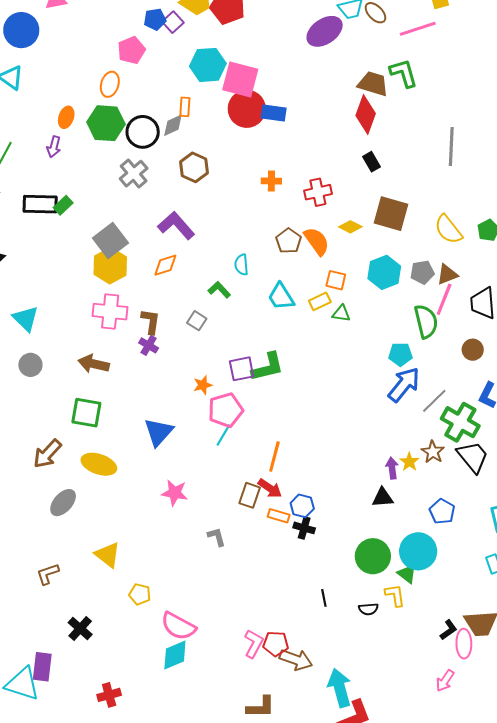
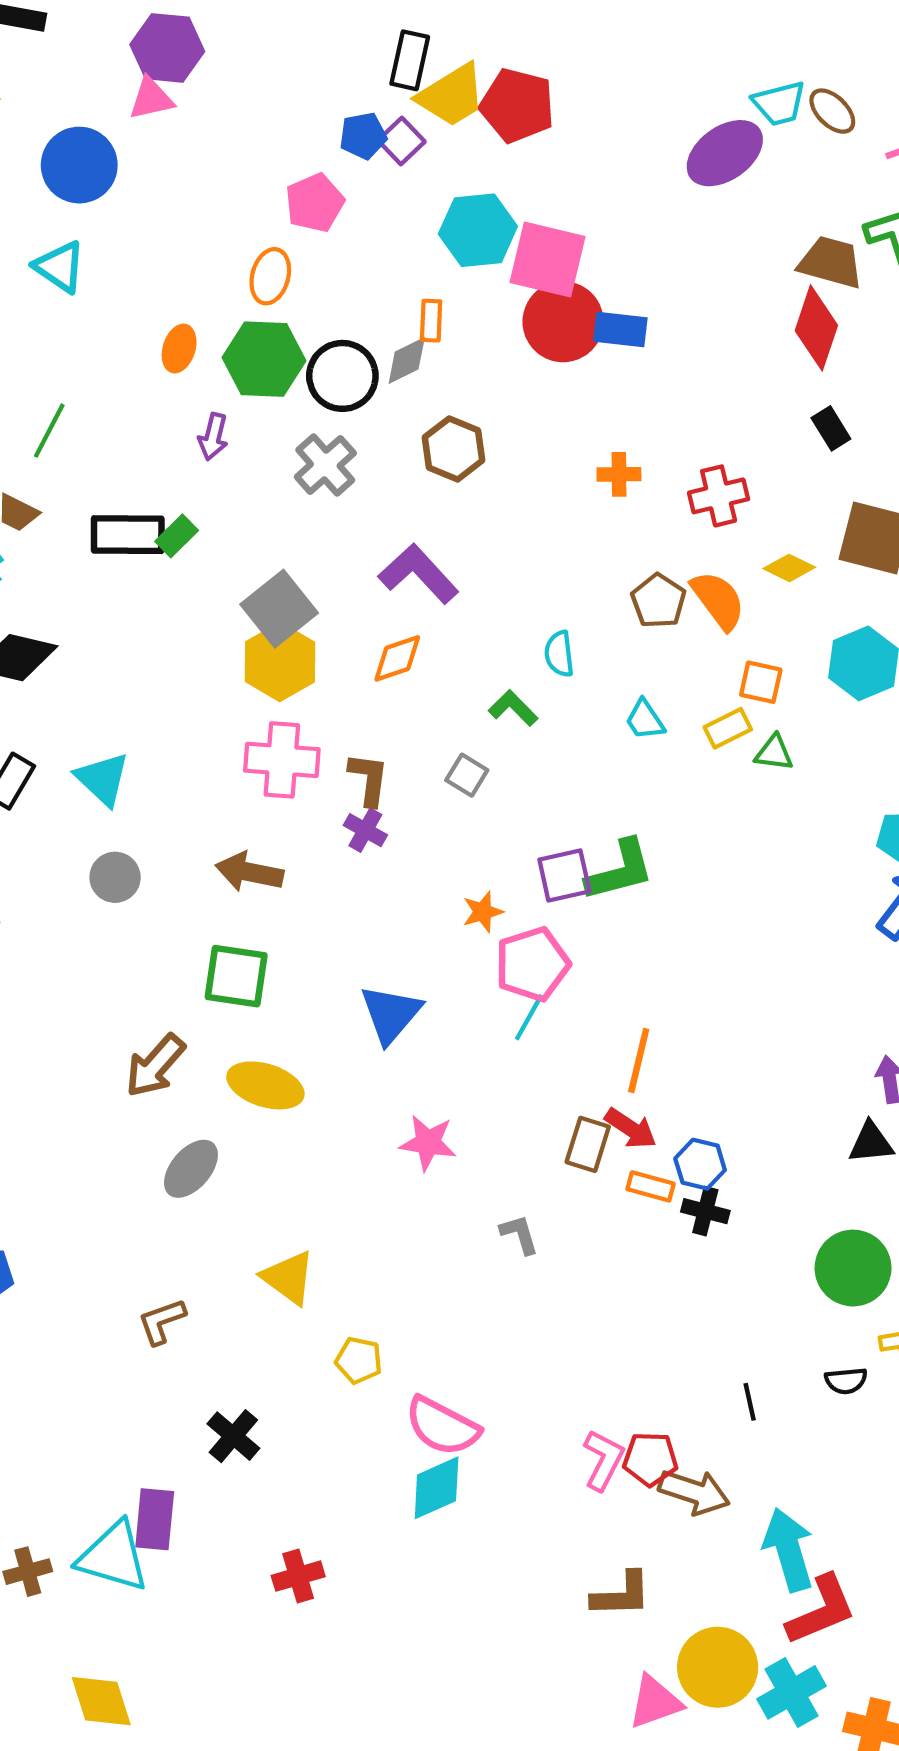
purple arrow: (54, 147) -> (213, 437), moved
cyan trapezoid: (281, 297) -> (645, 720), size x0.7
black line: (324, 598) -> (750, 1402), moved

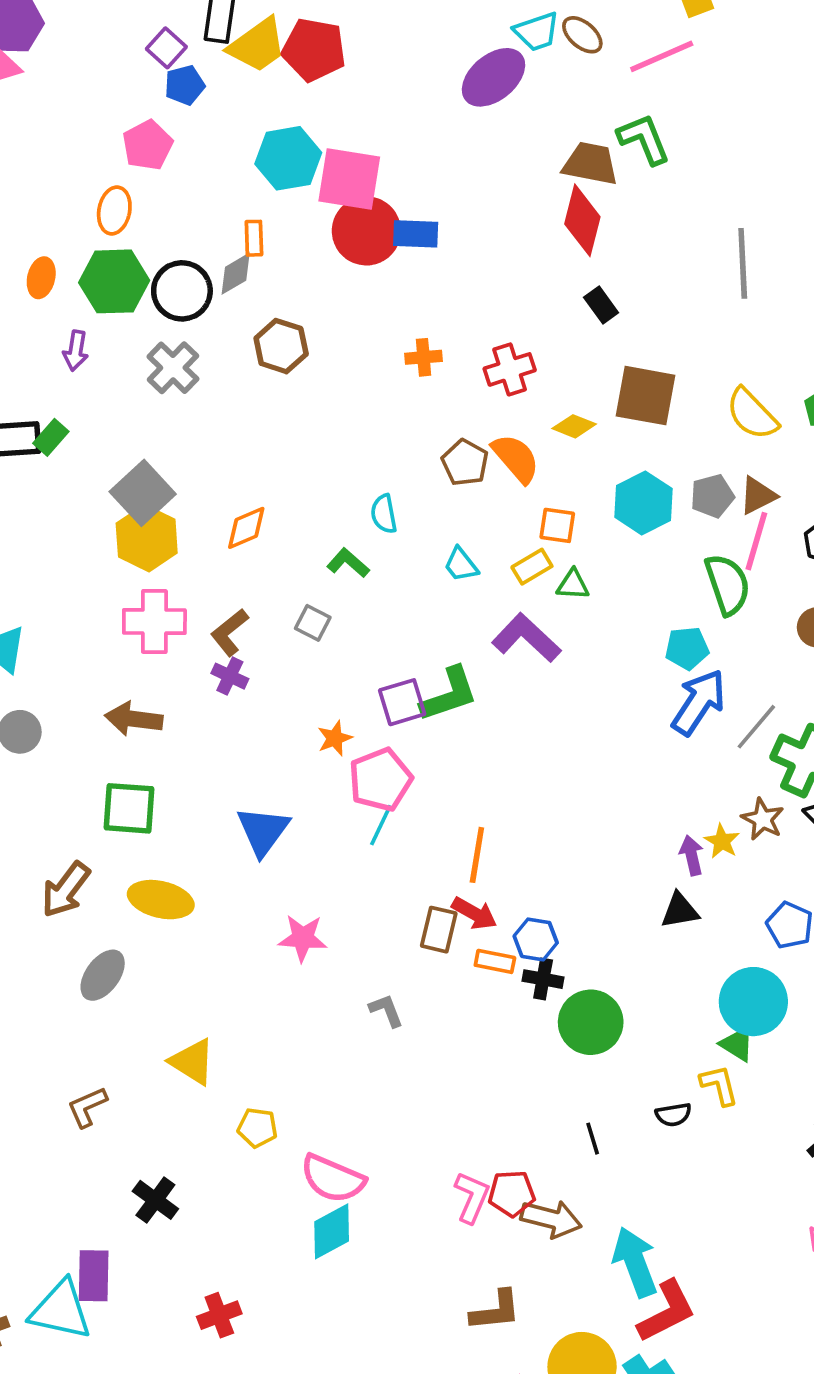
purple square: (401, 141) -> (166, 48), moved
purple L-shape: (418, 574) -> (526, 638), moved
brown L-shape: (369, 779) -> (230, 632), turned -132
green circle: (853, 1268) -> (591, 1022), moved

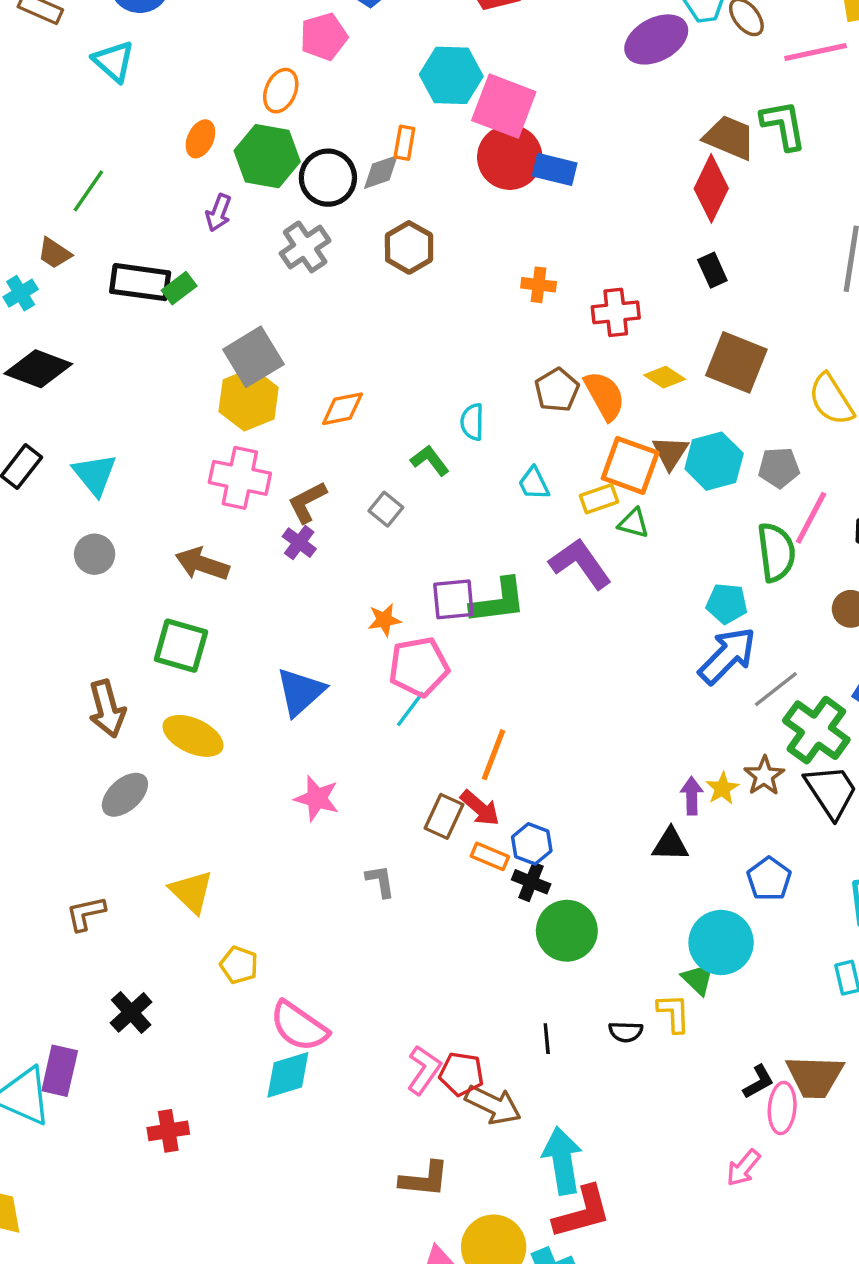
brown triangle: (758, 496) -> (670, 453), moved, turned -42
orange square: (557, 525) -> (630, 465), size x1.6
brown arrow: (66, 890) -> (107, 709), turned -64

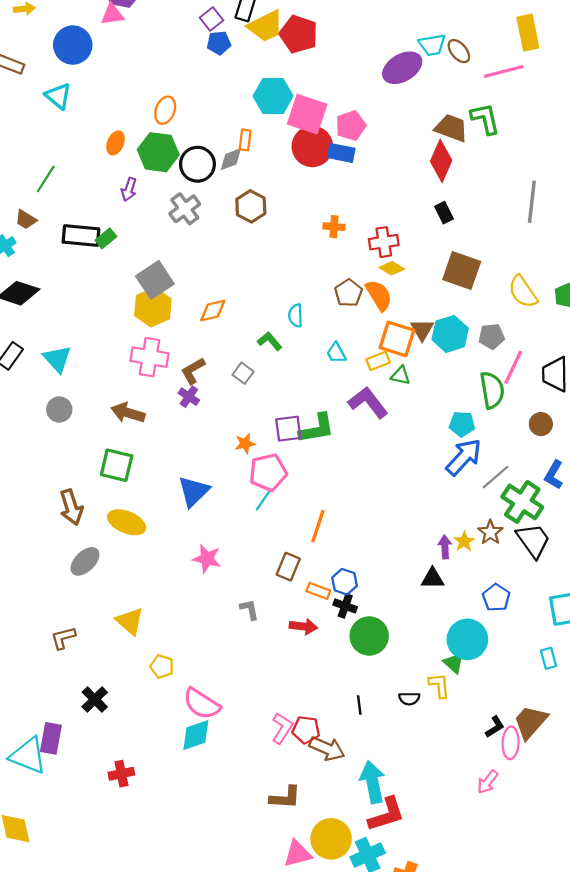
pink pentagon: (324, 37) -> (351, 126), moved
yellow diamond: (665, 377) -> (392, 268), moved
red arrow: (480, 808) -> (303, 626), moved, turned -32
brown trapezoid: (815, 1077) -> (530, 722), turned 132

